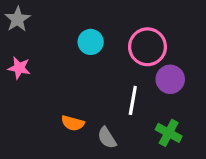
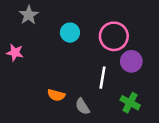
gray star: (18, 19) -> (29, 15), moved

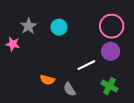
gray star: (29, 15) -> (28, 26), moved
pink circle: (114, 36) -> (112, 26), moved
white line: (103, 78) -> (86, 65), turned 54

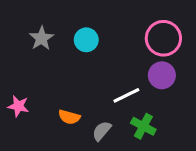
pink star: (13, 44) -> (18, 106), moved
green cross: (110, 86) -> (143, 126), moved
gray semicircle: (70, 89) -> (102, 131), turned 72

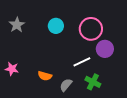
gray star: (41, 38) -> (17, 25), moved
pink circle: (163, 38) -> (91, 29), moved

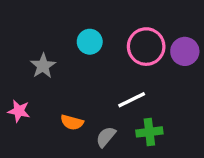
gray star: (17, 25) -> (43, 66), moved
purple circle: (105, 49) -> (185, 51), moved
green cross: (93, 82) -> (149, 132), turned -35

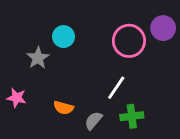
cyan circle: (90, 42) -> (63, 37), moved
purple circle: (185, 51) -> (163, 28), moved
white line: (132, 100) -> (116, 88), turned -30

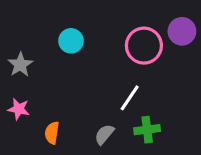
gray star: (38, 58) -> (20, 65), moved
orange semicircle: (63, 108) -> (52, 133), moved, turned 84

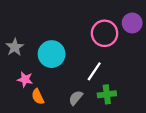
cyan circle: (71, 41) -> (52, 54), moved, size x1.5
pink star: (19, 109) -> (25, 79), moved
orange semicircle: (52, 133) -> (38, 97), turned -35

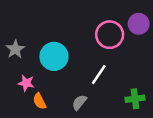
green cross: (107, 94) -> (135, 99), moved

